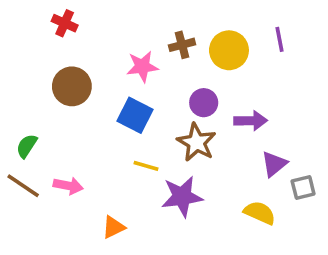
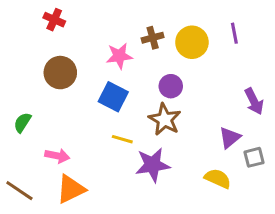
purple arrow: (251, 121) -> (254, 101), moved, turned 64
brown line: (23, 186) -> (19, 191), moved
orange triangle: (113, 227) -> (71, 189), moved, size x1.5

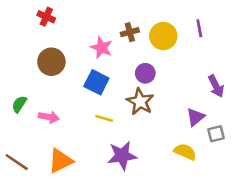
pink star: (119, 56) -> (102, 48), turned 30
pink arrow: (57, 156) -> (49, 117), moved
purple star: (153, 165) -> (122, 156), moved

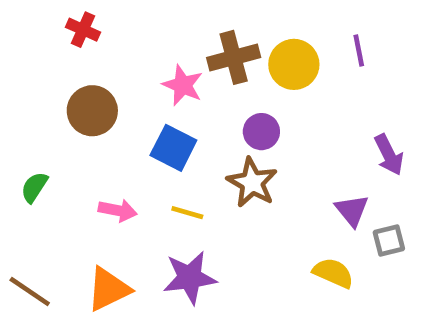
brown cross: (130, 32) -> (234, 57), size x1.5
pink arrow: (49, 117) -> (118, 210), moved
purple triangle: (195, 117) -> (352, 210), turned -30
purple star: (122, 156) -> (190, 278), moved

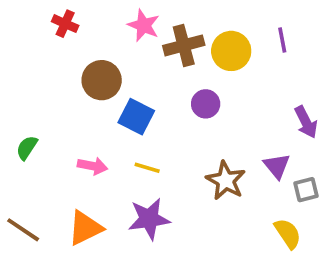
pink star: (183, 85) -> (144, 25), moved
brown circle: (92, 111) -> (102, 80), moved
brown star: (252, 183) -> (226, 181), moved
yellow semicircle: (333, 273) -> (288, 233), moved, turned 32

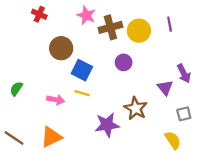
purple triangle: (277, 166) -> (165, 88), moved
yellow line: (147, 168) -> (82, 93), moved
purple star: (149, 219) -> (107, 125), moved

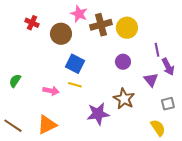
red cross: (39, 14) -> (32, 23), moved
purple line: (170, 24) -> (157, 50), moved
brown circle: (61, 48) -> (61, 34), moved
purple circle: (124, 62) -> (123, 62), moved

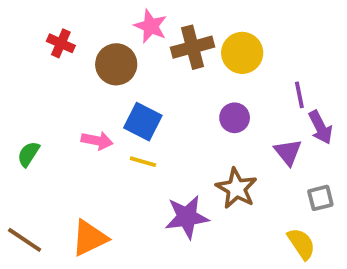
pink arrow: (51, 91) -> (97, 141), moved

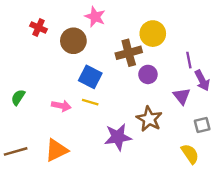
brown cross: (193, 47) -> (129, 53), moved
pink arrow: (97, 141) -> (61, 106), moved
brown line: (25, 240) -> (16, 151), turned -50

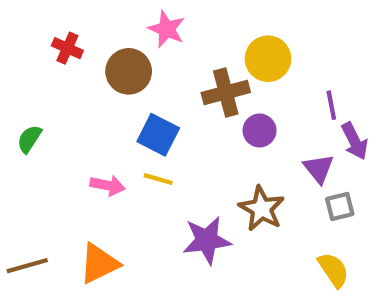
green semicircle: (18, 97) -> (29, 139), moved
gray square: (202, 125) -> (340, 206), moved

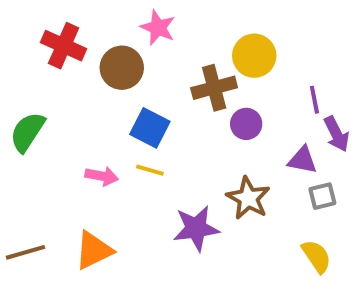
red cross: (67, 48) -> (64, 46), size x1.5
green semicircle: (29, 139) -> (27, 132), size x1.5
purple triangle: (319, 168) -> (302, 160), turned -40

